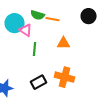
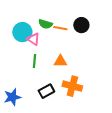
black circle: (88, 16) -> (81, 25), moved
orange triangle: (64, 43) -> (60, 61), moved
green line: (34, 49) -> (34, 61), moved

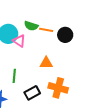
black circle: (81, 25) -> (65, 35), moved
green line: (34, 61) -> (14, 76), moved

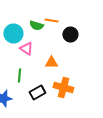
orange line: (46, 30) -> (51, 20), moved
pink triangle: (19, 41) -> (26, 48), moved

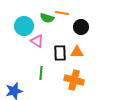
orange triangle: (51, 62) -> (77, 52), moved
green line: (19, 76) -> (41, 73), moved
black rectangle: (37, 92) -> (60, 53), moved, turned -63

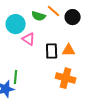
orange line: (62, 13) -> (54, 11), turned 32
black circle: (81, 27) -> (73, 17), moved
green line: (41, 73) -> (16, 77), moved

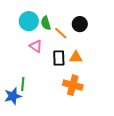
orange line: (54, 11) -> (61, 33), moved
green semicircle: (39, 16) -> (46, 23), turned 56
cyan circle: (16, 24) -> (29, 21), moved

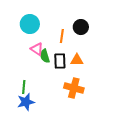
green semicircle: (46, 23) -> (45, 56), moved
orange line: (61, 33) -> (62, 36), turned 56
blue star: (13, 96) -> (26, 102), moved

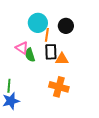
cyan circle: (30, 24) -> (38, 23), moved
black rectangle: (60, 61) -> (51, 52), moved

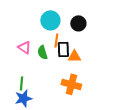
orange line: (47, 35) -> (56, 40), moved
pink triangle: (22, 48) -> (24, 47), moved

